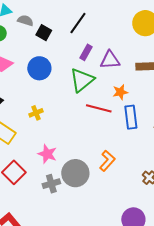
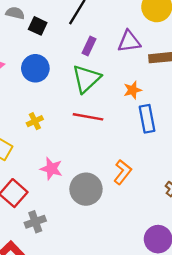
purple triangle: (110, 60) -> (129, 41), moved
red line: (99, 108) -> (88, 117), moved
gray cross: (51, 184) -> (35, 222), moved

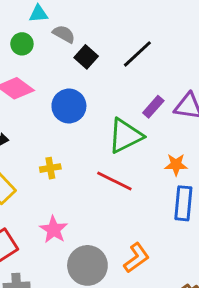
purple rectangle: (89, 46) -> (153, 107), moved

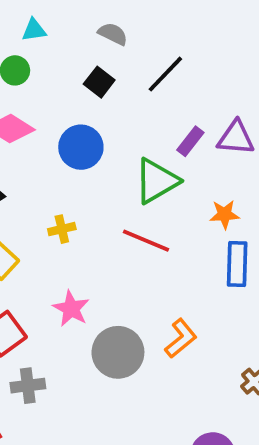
gray semicircle: (64, 34) -> (113, 34), moved

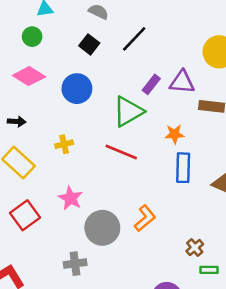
gray cross: (28, 386) -> (75, 264), moved

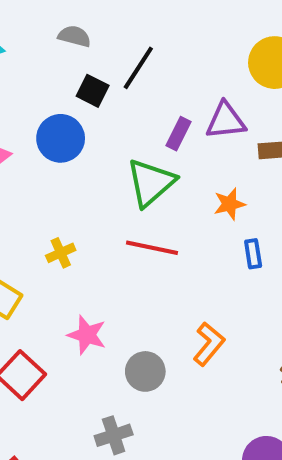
black square: (89, 44) -> (93, 91), moved
blue circle: (77, 89) -> (61, 138), moved
blue rectangle: (183, 168) -> (253, 254), size x0.6
gray circle: (102, 228) -> (145, 371), size x0.7

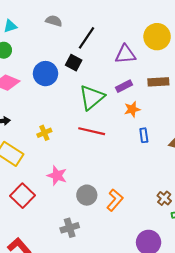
black square: (93, 91) -> (74, 63), moved
purple triangle: (226, 121) -> (125, 54), moved
purple rectangle: (178, 134) -> (124, 86), moved, turned 35
orange L-shape: (209, 344) -> (115, 200), moved

